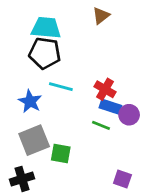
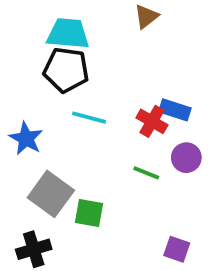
blue star: (30, 101) -> (26, 139), moved
blue rectangle: (110, 107) -> (175, 110), moved
gray square: (34, 140) -> (51, 194), turned -32

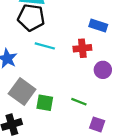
blue rectangle: (175, 110) -> (98, 25), moved
red cross: (152, 121) -> (82, 48), turned -36
green line: (146, 173) -> (79, 102), moved

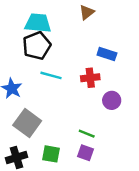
black pentagon: (31, 18) -> (37, 46), turned -30
green square: (45, 103) -> (51, 154), moved
purple square: (97, 124) -> (86, 153), moved

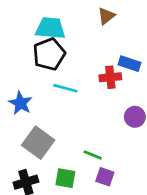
red cross: (90, 78) -> (110, 77), moved
green line: (87, 134) -> (93, 155), moved

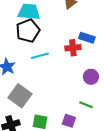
cyan line: (65, 88) -> (40, 56), turned -30
green line: (93, 155) -> (86, 105), moved

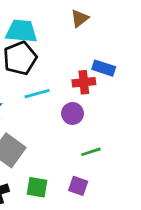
purple circle: (91, 77) -> (73, 113), moved
green line: (86, 105) -> (91, 152), moved, turned -40

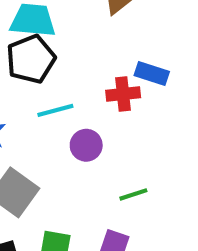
purple circle: (73, 113) -> (86, 145), moved

